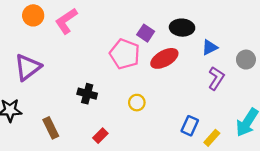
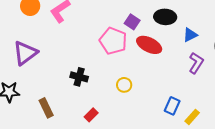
red ellipse: (164, 58) -> (149, 45), turned 55

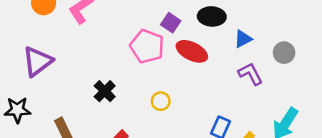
purple L-shape: (196, 63) -> (250, 74), turned -60
black cross: (79, 77) -> (105, 91), turned 30

